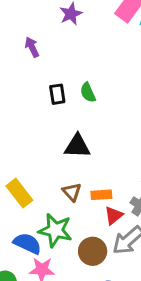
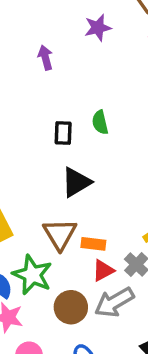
black rectangle: (57, 94) -> (63, 133), moved
black triangle: (77, 146) -> (76, 182), turned -44
brown triangle: (72, 192) -> (60, 234), size x1.5

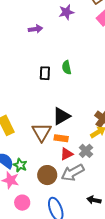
purple arrow: (45, 58) -> (35, 29), turned 96
black triangle: (76, 182) -> (61, 116), moved
green star: (32, 275) -> (20, 165), moved, size x0.6

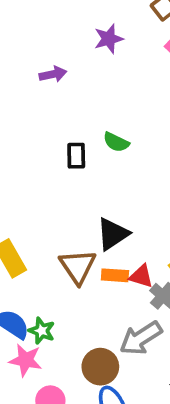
green semicircle: (67, 67) -> (116, 142), turned -48
red triangle: (67, 154) -> (141, 276), moved, turned 48
brown circle: (47, 175) -> (100, 367), moved

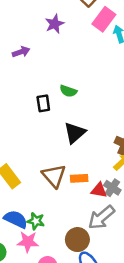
black triangle: (113, 234) -> (75, 133), moved
red triangle: (141, 276) -> (99, 190), moved

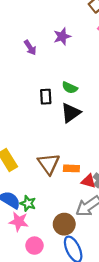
purple star: (55, 24) -> (62, 36), moved
purple arrow: (21, 52) -> (30, 48), turned 70
black triangle: (75, 133) -> (71, 113), moved

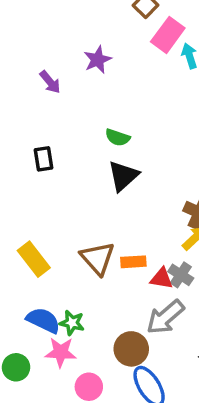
black rectangle: (46, 97) -> (43, 159), moved

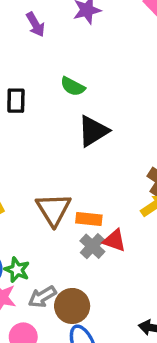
green semicircle: (118, 137) -> (73, 86), moved
gray cross: (181, 275) -> (92, 246), moved
gray arrow: (165, 317) -> (42, 297), moved, size x0.7

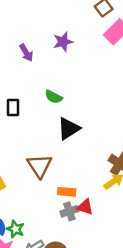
brown triangle: (53, 209) -> (40, 166), moved
gray cross: (92, 246) -> (69, 211), turned 30

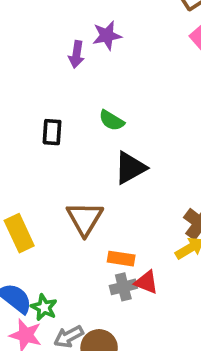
purple star: (63, 42) -> (107, 36), moved
purple arrow: (26, 53) -> (76, 54), turned 36

